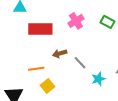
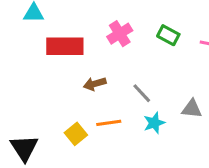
gray line: (80, 63) -> (142, 93), moved
orange line: (36, 69) -> (109, 123), moved

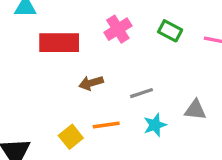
gray line: (142, 93) -> (141, 93), turned -65

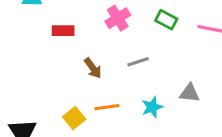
red rectangle: (59, 43) -> (63, 31), size x0.6
brown arrow: (91, 83) -> (93, 68), turned -110
gray line: (141, 93) -> (138, 62), moved

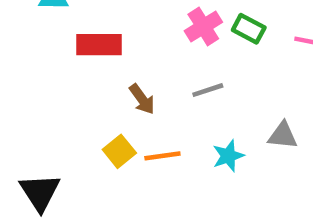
pink cross: (118, 18) -> (203, 27), moved
red rectangle: (63, 31) -> (99, 45), size x1.4
yellow square: (74, 118) -> (119, 151), moved

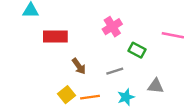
green rectangle: (249, 29) -> (137, 50), moved
gray line: (208, 90) -> (115, 71), moved

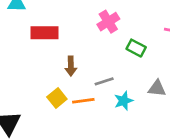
brown arrow: (79, 66) -> (71, 66), turned 35
gray line: (115, 71) -> (104, 81), moved

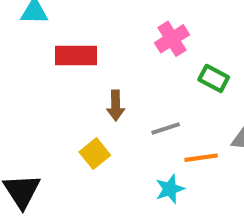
orange line: (83, 101) -> (201, 158), moved
cyan star: (124, 101) -> (170, 189), moved

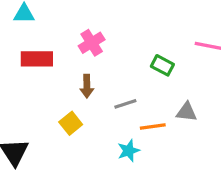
pink cross: (172, 39) -> (92, 43), moved
red rectangle: (76, 55) -> (37, 59), moved

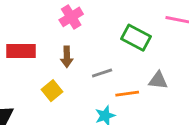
red rectangle: (37, 59) -> (21, 51), moved
green rectangle: (162, 65) -> (136, 38), size x1.4

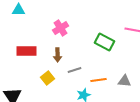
gray line: (102, 73) -> (75, 70), moved
gray triangle: (158, 80) -> (125, 81), moved

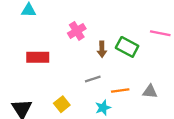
brown arrow: (58, 55) -> (102, 49), moved
yellow square: (48, 78) -> (62, 104), moved

